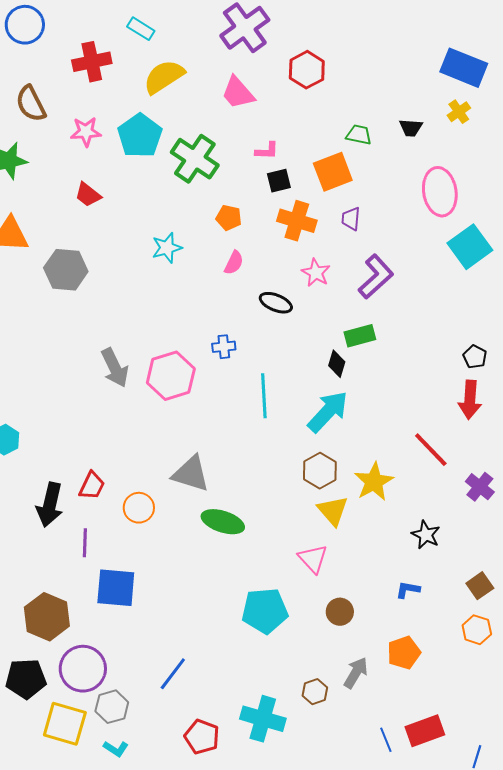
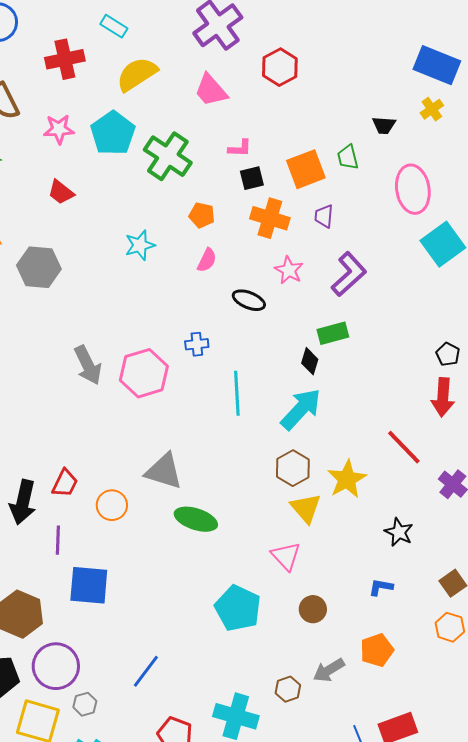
green trapezoid: (359, 135) -> (348, 157), moved, turned -116
cyan pentagon: (265, 611) -> (238, 608), turned 30
gray arrow: (356, 673) -> (329, 670), turned -152
gray hexagon: (112, 707) -> (85, 704), size x0.7

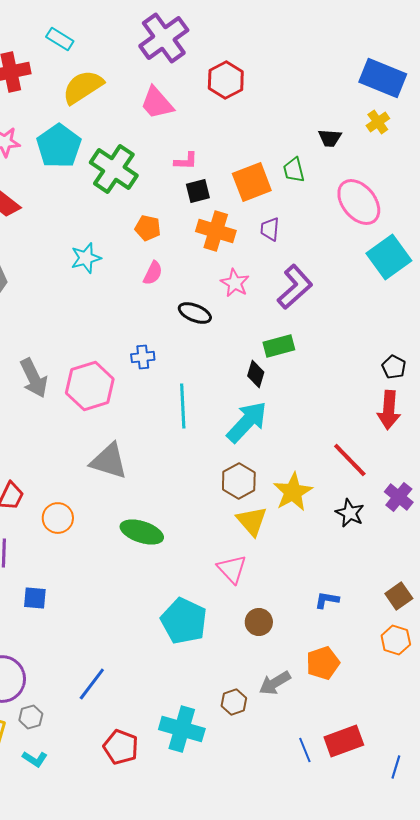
pink ellipse: (413, 189) -> (359, 202), turned -30
gray triangle: (164, 471) -> (109, 461), moved
black star: (399, 532) -> (350, 513), moved
blue square: (89, 585) -> (35, 598), size x0.6

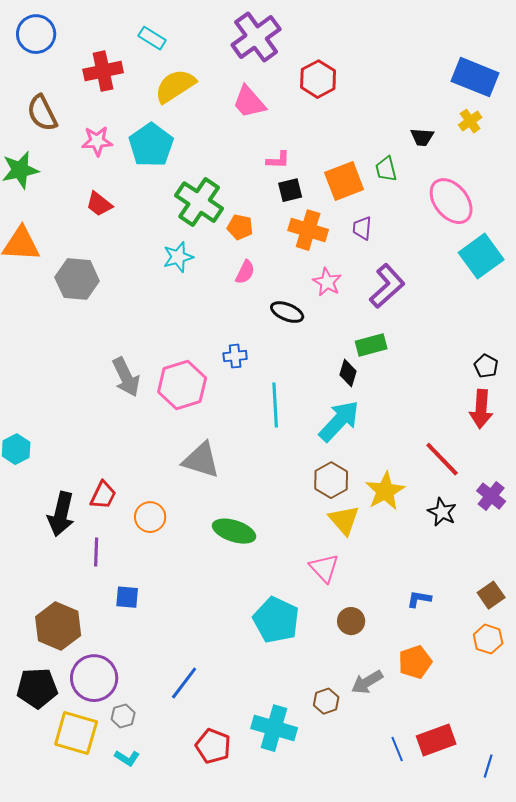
green cross: (114, 169) -> (199, 202), moved

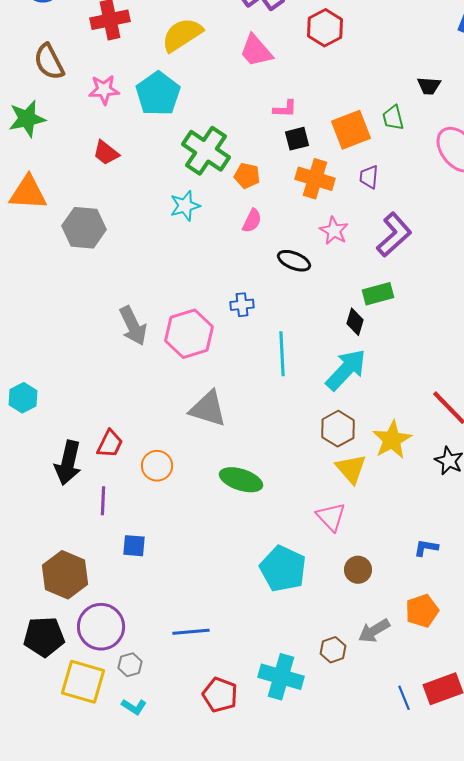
blue line: (184, 683) -> (191, 632), turned 48

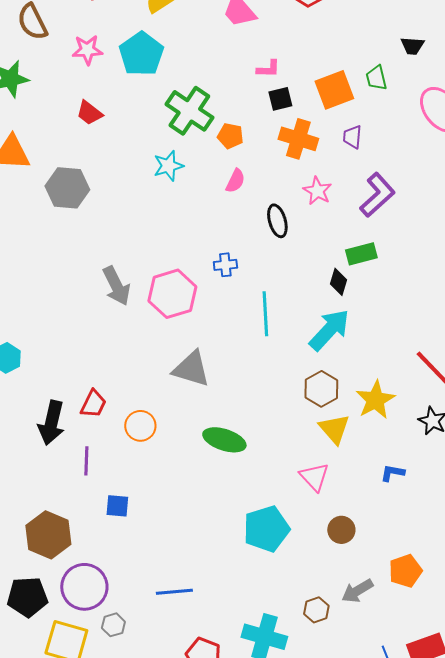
black ellipse: (294, 261) -> (277, 221), turned 52
blue L-shape: (426, 548) -> (392, 473), moved
cyan pentagon: (283, 569) -> (266, 529), turned 30

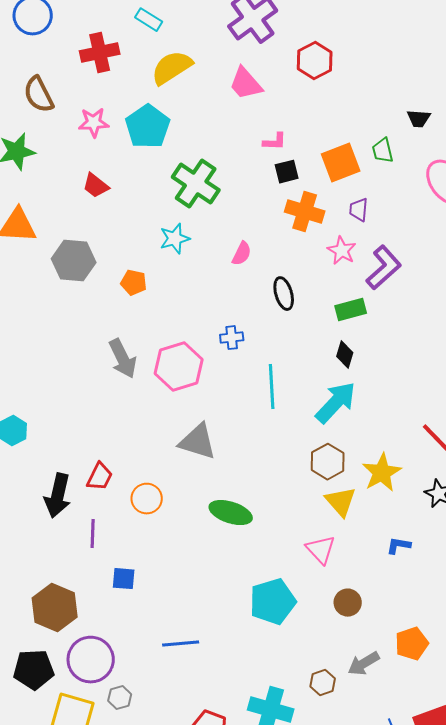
orange pentagon: (230, 136) -> (134, 283), moved
pink star: (317, 191) -> (342, 251), moved
green rectangle: (361, 254) -> (351, 310), moved
blue line: (174, 592) -> (181, 644), moved

